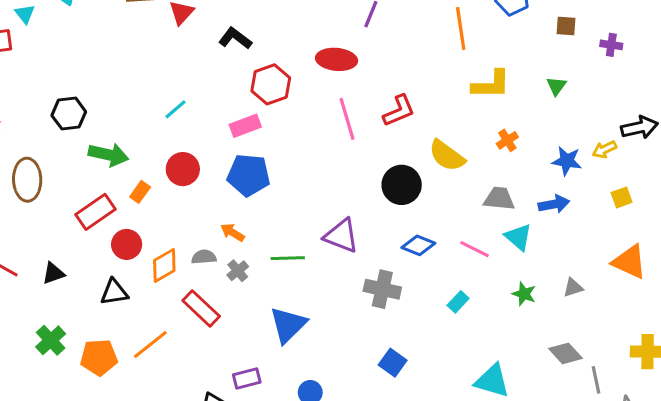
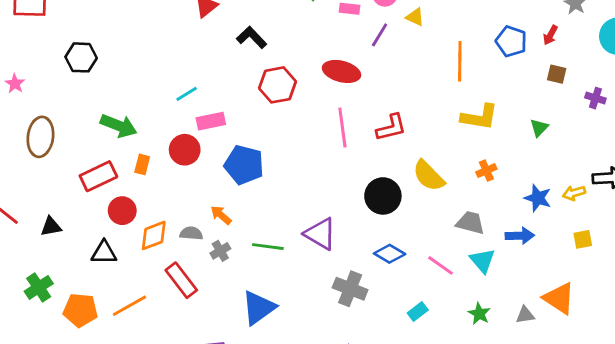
black hexagon: (69, 114) -> (81, 57), moved
pink rectangle: (245, 126) -> (211, 121), moved
orange rectangle: (140, 192) -> (142, 164), turned -30
orange triangle: (629, 262) -> (559, 298), moved

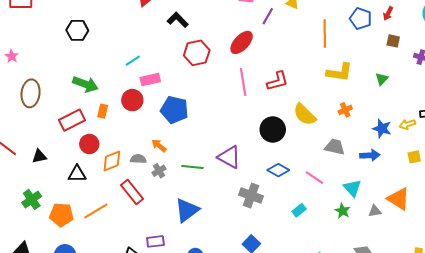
black hexagon: (81, 57) -> (77, 30), moved
red ellipse: (341, 71) -> (242, 42), turned -60
cyan triangle: (482, 261) -> (352, 188), moved

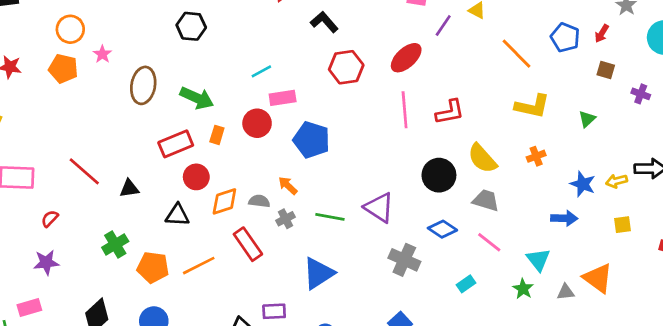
orange line: (325, 33) -> (516, 54), turned -48
brown ellipse: (31, 93) -> (143, 85), moved
gray trapezoid: (335, 147) -> (486, 200), moved

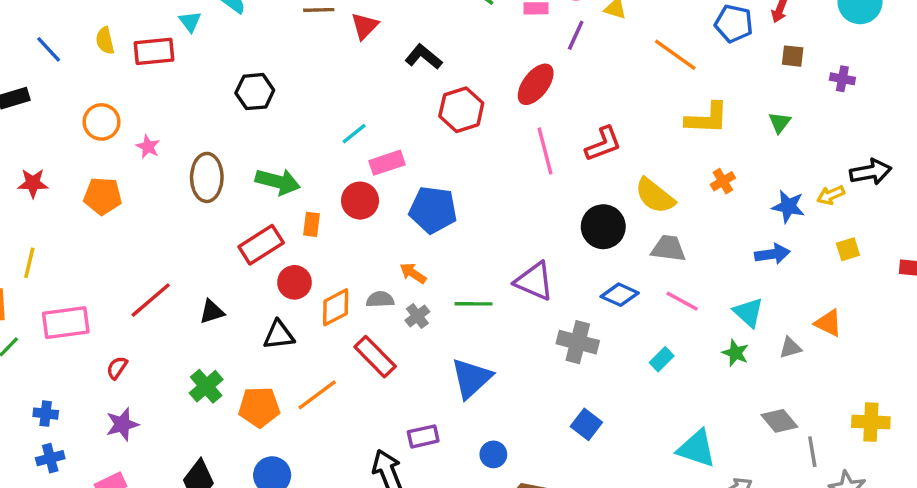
orange pentagon: (63, 69) -> (103, 196), moved
red line: (84, 171) -> (151, 300), turned -72
orange triangle: (598, 278) -> (828, 323), size x0.7

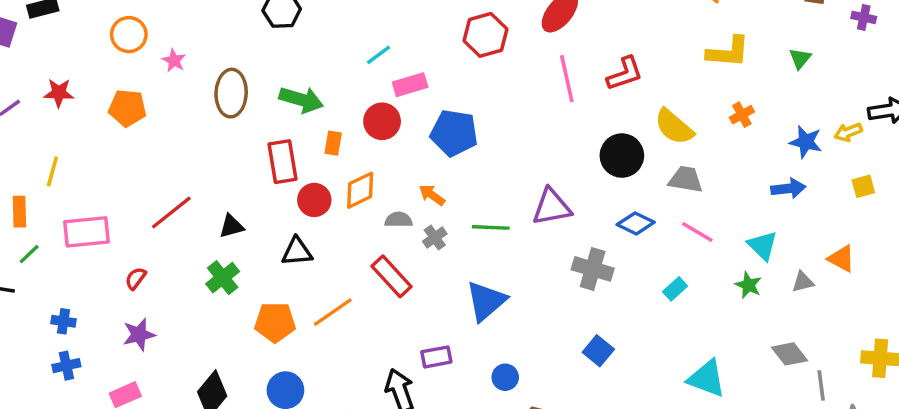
red rectangle: (261, 245) -> (283, 162), turned -69
purple triangle: (534, 281) -> (552, 207), turned -36
orange diamond: (336, 307) -> (360, 190), moved
green cross: (206, 386) -> (223, 278), moved

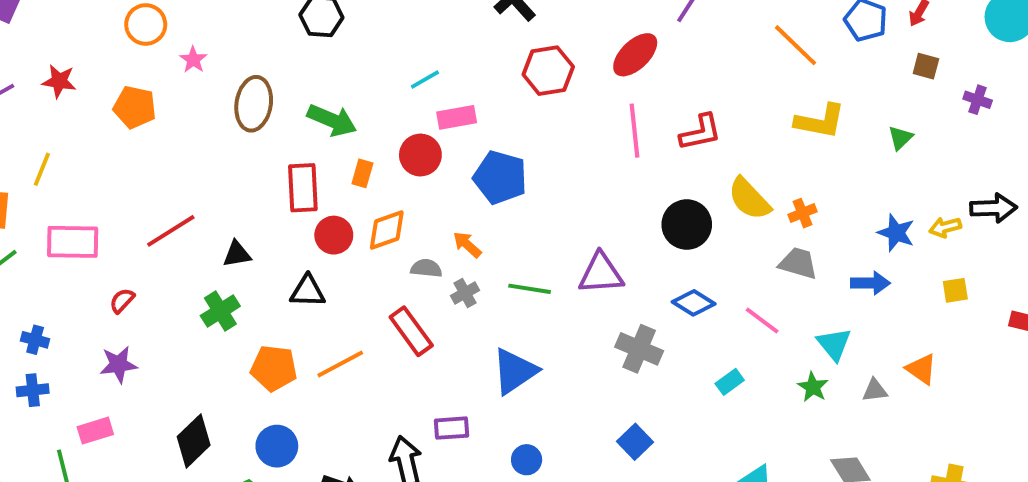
orange cross: (742, 115) -> (802, 213), moved
gray trapezoid: (686, 179) -> (798, 263), moved

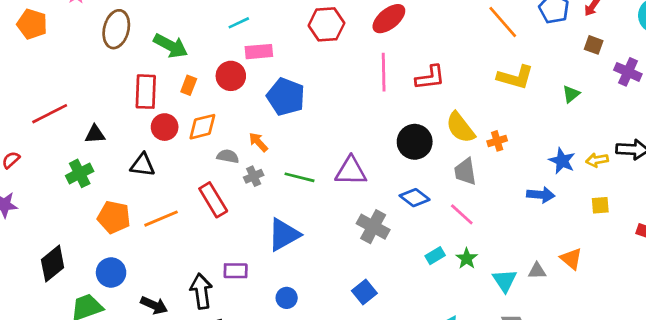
purple cross: (978, 100) -> (628, 72), size x1.4
gray trapezoid: (798, 263) -> (465, 172), moved, turned -120
cyan triangle: (834, 344) -> (505, 280), moved
green star: (813, 387) -> (467, 258), moved

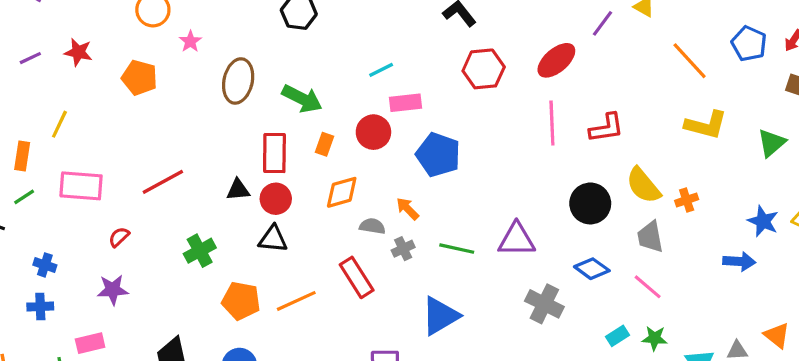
green triangle: (571, 94) -> (772, 143), size x1.4
red circle: (165, 127) -> (276, 199), moved
black triangle: (95, 134) -> (238, 190), moved
green star: (467, 258) -> (655, 338), turned -30

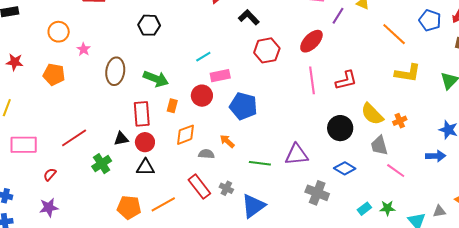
gray cross: (403, 249) -> (226, 188), moved, turned -32
green cross: (200, 251) -> (102, 164), moved
pink line: (648, 287) -> (396, 171), moved

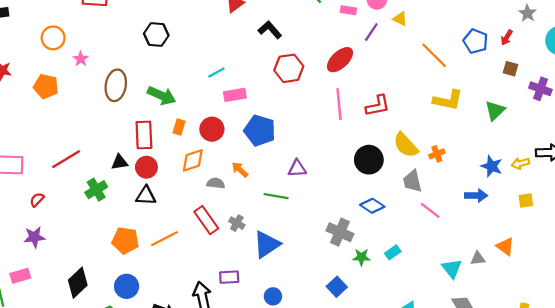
red circle: (202, 96) -> (212, 129), moved
purple triangle: (297, 154) -> (297, 169), moved, size x0.7
green star: (387, 208) -> (361, 257), moved

